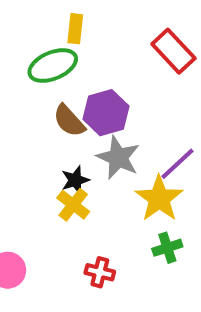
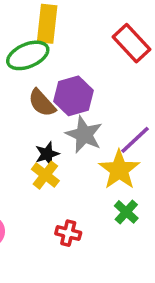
yellow rectangle: (75, 29) -> (47, 24), size x1.5
green cross: (167, 248) -> (126, 212), turned -30

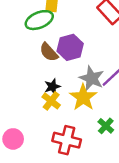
gray star: (84, 135) -> (92, 78), moved
yellow star: (119, 170) -> (83, 97), moved
red cross: (68, 233) -> (67, 140), size x1.6

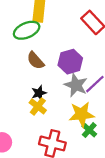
purple hexagon: (70, 47) -> (70, 62), moved
yellow star: (83, 97) -> (81, 114), moved, turned 30

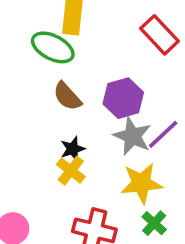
green ellipse: (27, 30) -> (53, 47), turned 50
green cross: (89, 130) -> (154, 223), moved

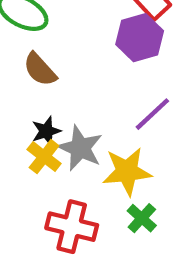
purple hexagon: (123, 98) -> (140, 38), moved
gray star: (132, 136) -> (80, 148), moved

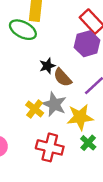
brown semicircle: (40, 69) -> (63, 77), moved
black star: (46, 131) -> (47, 66), moved

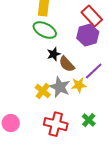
green ellipse: (23, 30) -> (45, 30), moved
yellow star: (80, 117) -> (79, 85), moved, size x0.7

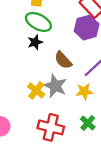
black star: (54, 54) -> (35, 42), moved
yellow star: (79, 85) -> (84, 92), moved

